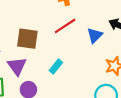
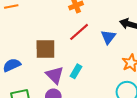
purple triangle: (17, 66) -> (55, 75), moved

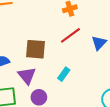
purple triangle: (55, 75) -> (27, 76), moved

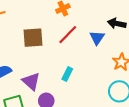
brown square: (35, 49) -> (33, 38), moved

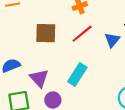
cyan rectangle: (67, 74) -> (77, 74), size x1.5

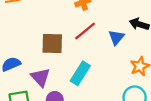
brown square: (46, 33) -> (52, 43), moved

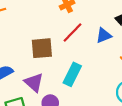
blue triangle: (116, 37) -> (104, 35), turned 35

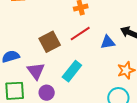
brown square: (42, 48) -> (50, 42), turned -35

